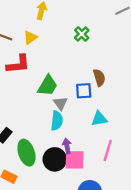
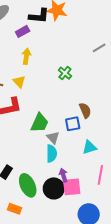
yellow triangle: (30, 38) -> (19, 82), turned -32

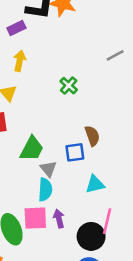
pink square: (72, 187) -> (35, 218), moved
black circle: (54, 188) -> (91, 236), moved

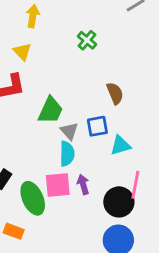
blue square: (75, 152) -> (97, 126), moved

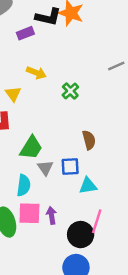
yellow arrow: (33, 16) -> (36, 73), moved, turned 96
cyan semicircle: (67, 154) -> (24, 185), moved

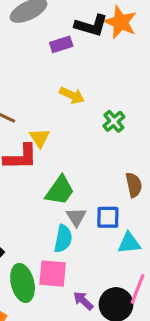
yellow triangle: (13, 94) -> (40, 138), moved
cyan semicircle: (24, 185) -> (63, 239), moved
purple arrow: (52, 215) -> (83, 301), moved, turned -42

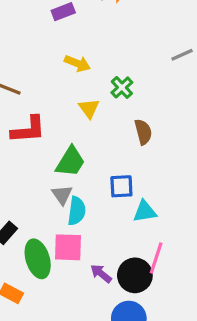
yellow triangle: (40, 138) -> (89, 108), moved
brown semicircle: (134, 185) -> (143, 132), moved
gray triangle: (76, 217) -> (62, 195), moved

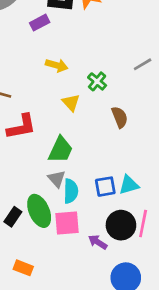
gray line: (182, 55) -> (143, 64), moved
blue square: (121, 186) -> (105, 187), moved
green ellipse: (38, 259) -> (39, 211), moved
black circle: (135, 275) -> (121, 225), moved

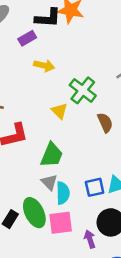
yellow arrow: (57, 65) -> (44, 66), moved
green cross: (97, 81) -> (83, 90), size x1.5
purple arrow: (98, 242) -> (90, 239), turned 42

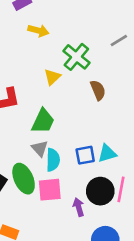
yellow triangle: (60, 111) -> (52, 77), turned 30

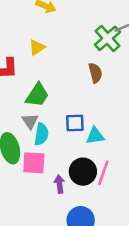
green cross: (76, 57) -> (107, 38), moved
yellow triangle: (52, 77) -> (37, 47), moved
blue square: (85, 155) -> (75, 123), moved

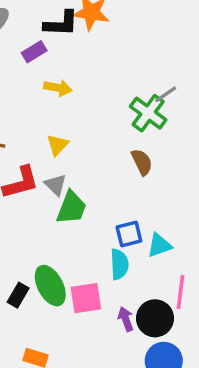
gray triangle: (30, 121) -> (56, 185), moved
cyan semicircle: (41, 134) -> (119, 264), moved
black circle: (83, 172) -> (155, 318), moved

